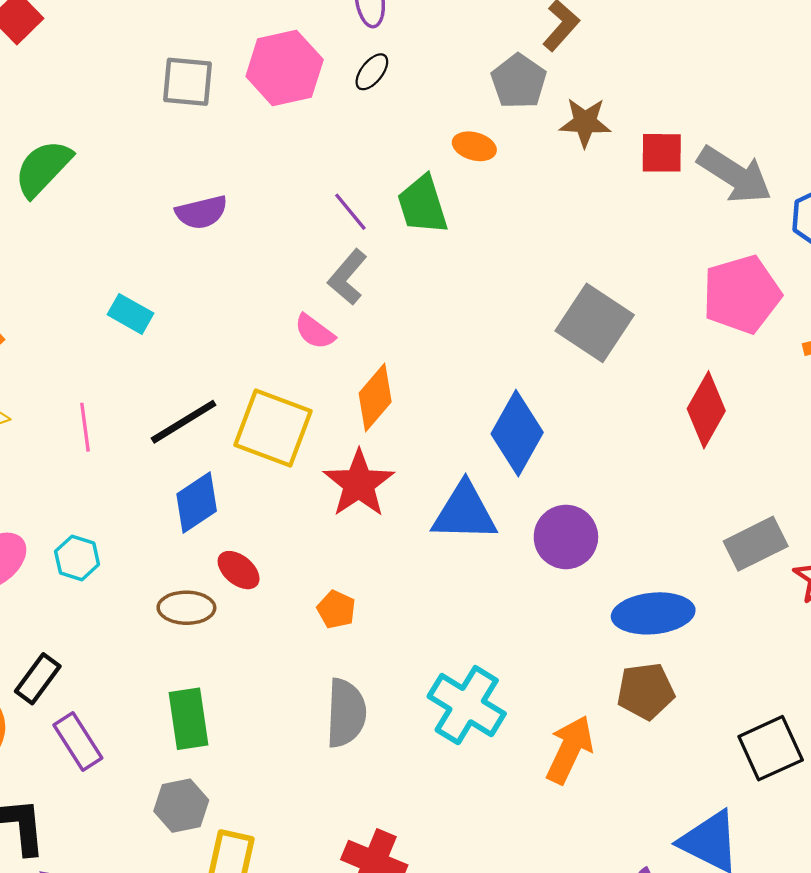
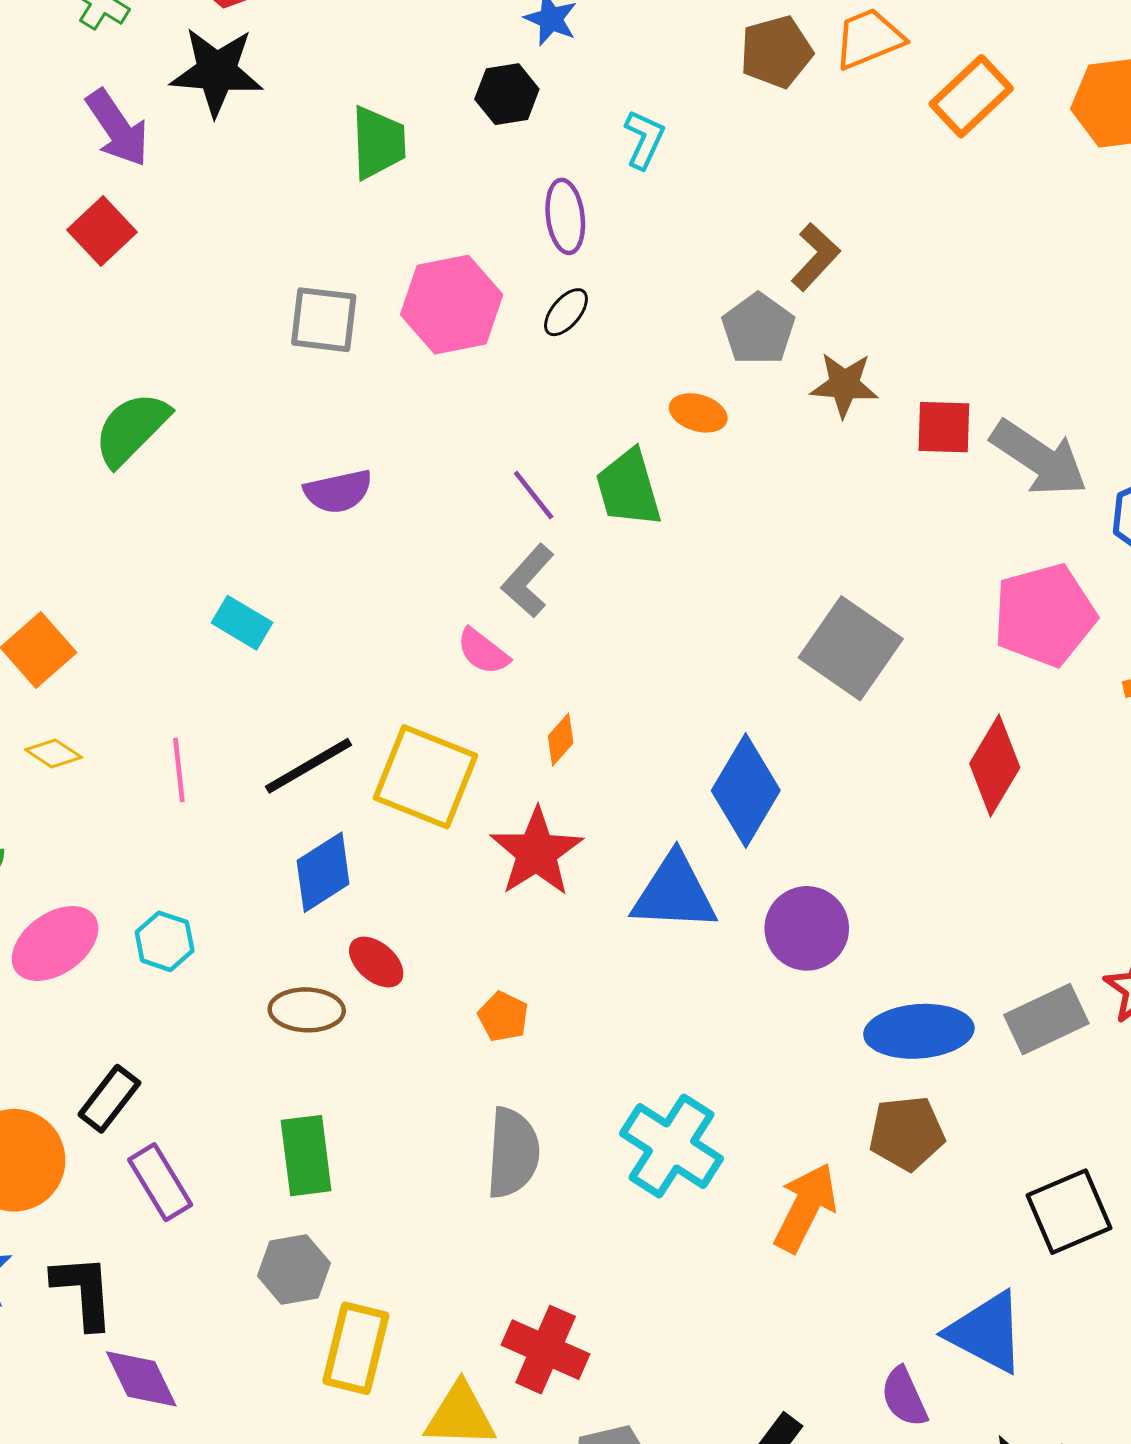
orange diamond: (375, 397) -> (561, 740), size x0.6
gray rectangle: (756, 544) -> (1046, 1019), moved

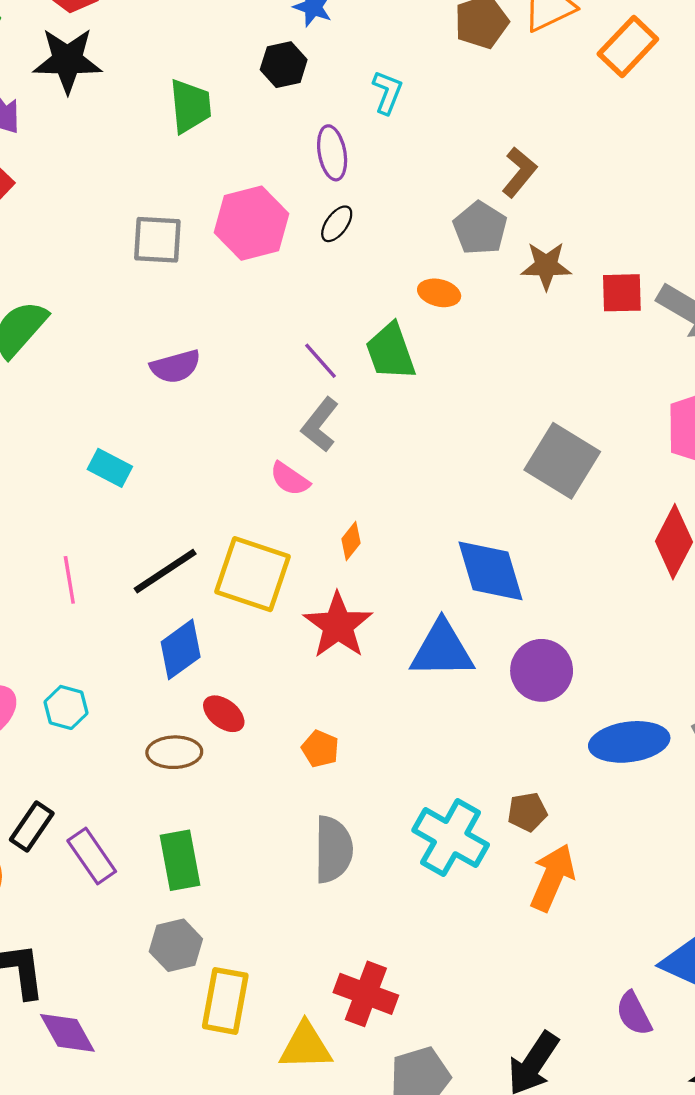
blue diamond: (746, 791) -> (490, 571), turned -44
brown pentagon: (907, 1133) -> (527, 812), moved, size x0.7
purple rectangle: (160, 1182) -> (92, 856), moved

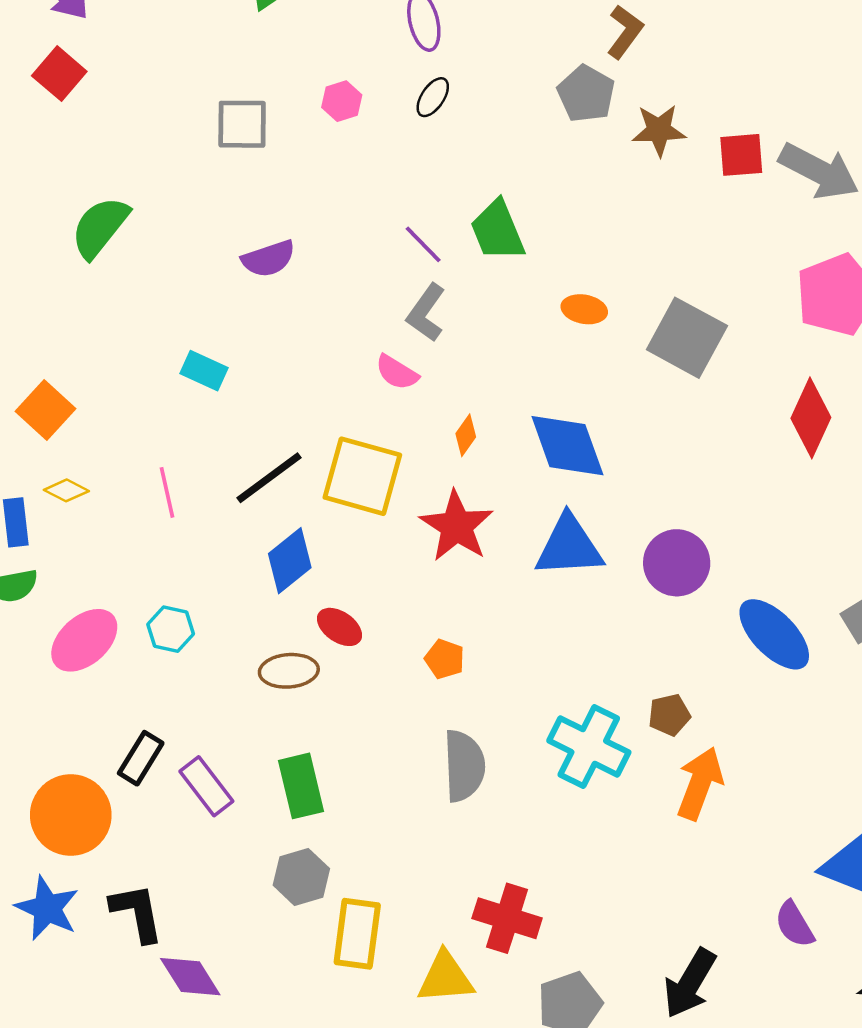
pink hexagon: (252, 223) -> (342, 101), size x0.5
orange ellipse: (439, 293) -> (584, 309), moved
blue diamond: (490, 571) -> (567, 446), moved
blue ellipse: (629, 742) -> (774, 634), turned 56

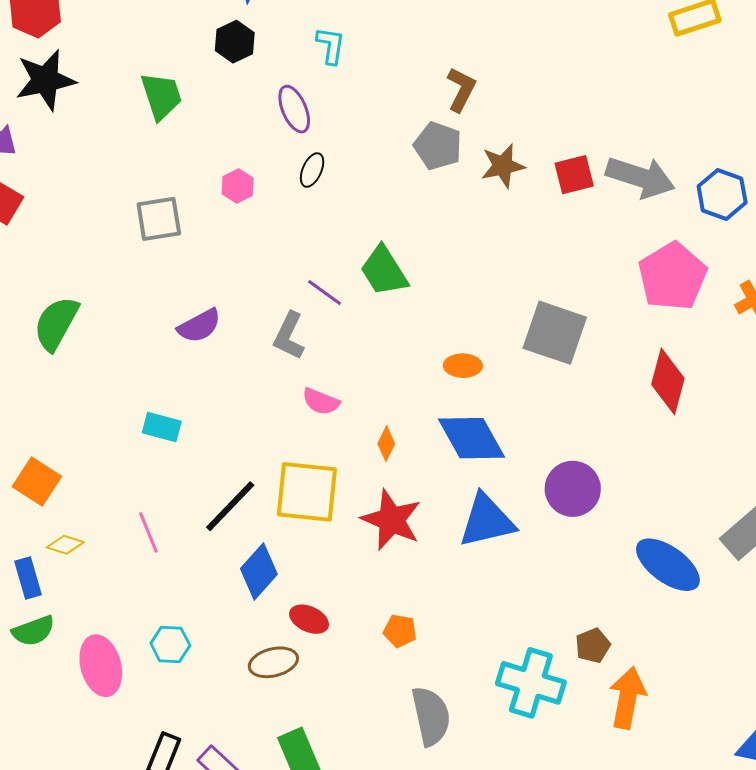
orange ellipse: (584, 309) -> (463, 366), moved
gray L-shape: (426, 313) -> (289, 336), moved
purple circle: (677, 563) -> (573, 489), moved
pink ellipse: (84, 640) -> (101, 666), turned -54

